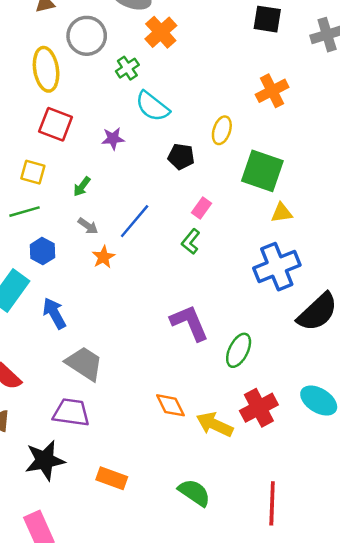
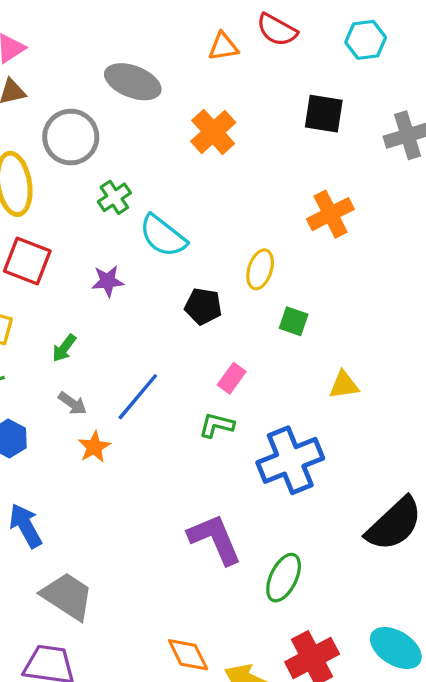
orange cross: (161, 32) -> (213, 132), moved
green cross: (127, 68) -> (114, 197), moved
green square: (262, 171) -> (294, 321), moved, size x0.5
green L-shape: (191, 241) -> (217, 425), turned 65
blue cross: (277, 267) -> (290, 460), moved

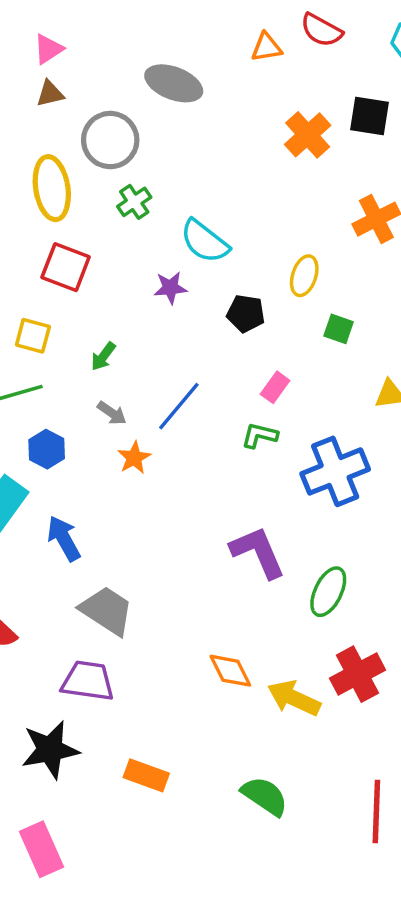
orange cross: (213, 132) -> (308, 135), moved
green cross: (114, 197) -> (134, 202), moved
purple star: (108, 281) -> (170, 288), moved

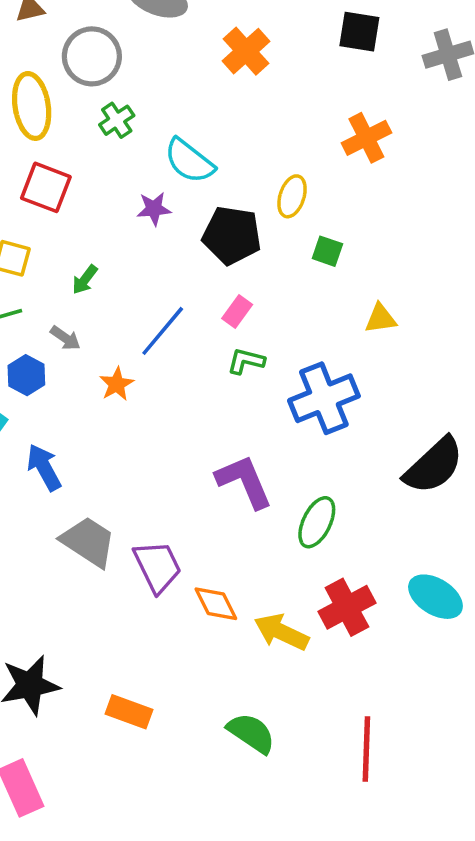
orange cross: (308, 135) -> (246, 51), moved
black pentagon: (246, 313) -> (232, 235), size x1.5
pink rectangle: (275, 387) -> (237, 311), moved
gray arrow: (112, 413) -> (65, 338), moved
purple trapezoid: (88, 681) -> (157, 567), moved, turned 56

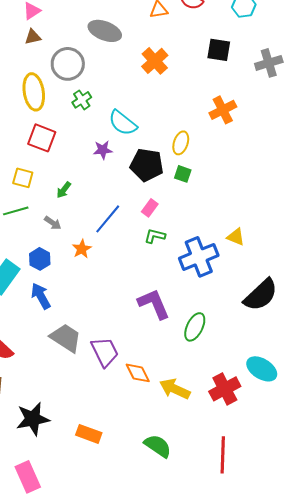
green square: (327, 251) -> (183, 174), moved
yellow triangle: (381, 319) -> (236, 237), moved, turned 30
blue hexagon: (26, 375) -> (40, 259), moved
red cross: (347, 607) -> (225, 389), moved

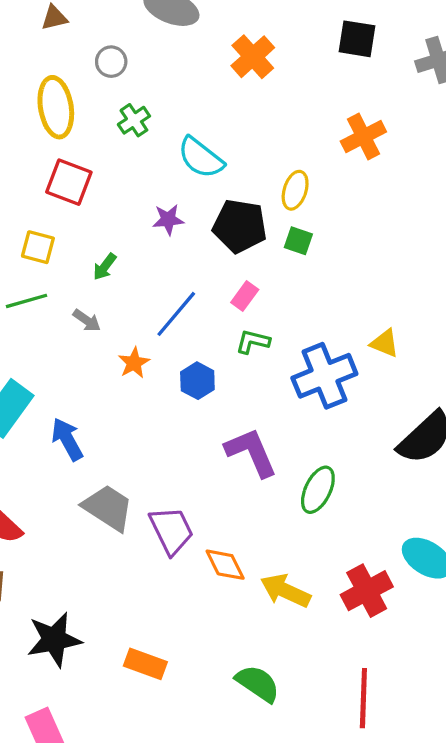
gray circle: (68, 64) -> (111, 62), size x0.6
purple star: (103, 150) -> (168, 220), moved
blue hexagon: (40, 259) -> (197, 381), moved

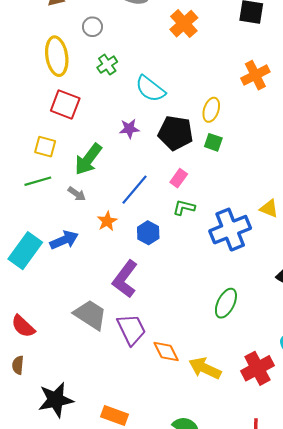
green arrow: (105, 267) -> (88, 159), size x1.8
blue arrow: (67, 439) -> (64, 240), moved, turned 96
purple L-shape: (251, 452) -> (125, 279), moved, turned -120

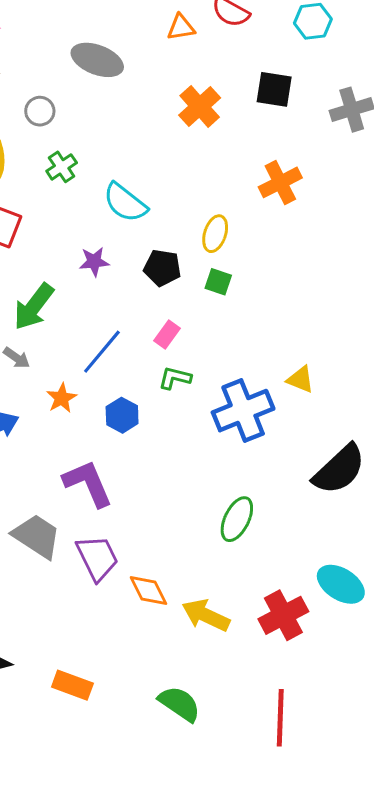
orange cross: (184, 24) -> (200, 106), moved
black pentagon: (175, 133) -> (162, 268), size x0.7
purple L-shape: (125, 279) -> (88, 483), turned 120

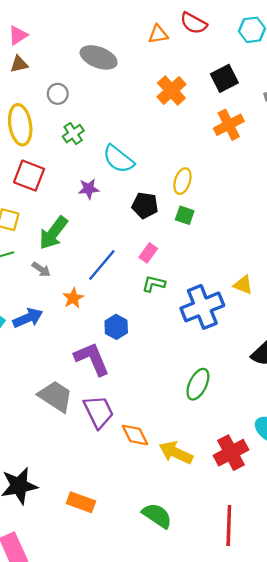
black square: (274, 89) -> (224, 78), turned -36
orange cross: (280, 182) -> (229, 125), moved
purple star: (94, 262) -> (89, 189), moved
blue hexagon: (122, 415) -> (116, 327), moved

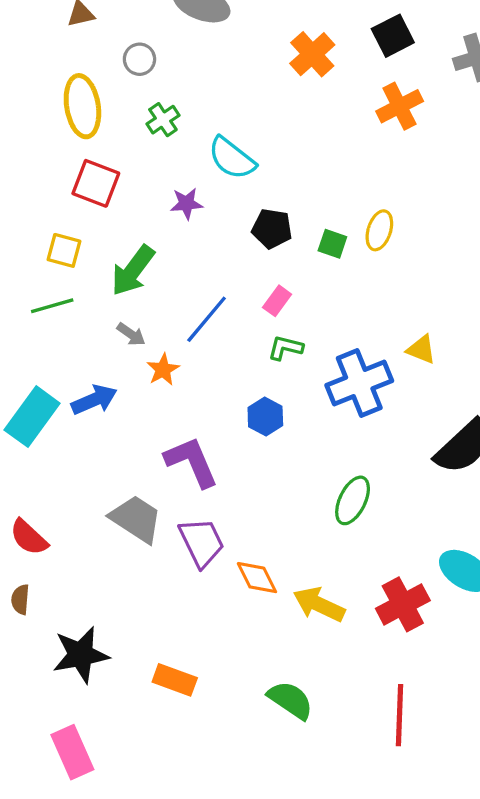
yellow ellipse: (182, 181) -> (379, 230), moved
gray arrow: (41, 269) -> (131, 334), moved
blue hexagon: (116, 327) -> (265, 417), moved

